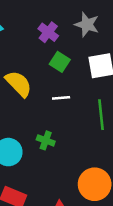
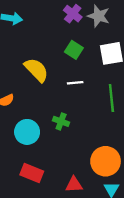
purple cross: (48, 32) -> (73, 14), moved

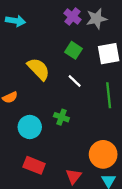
gray star: (99, 16) -> (97, 19), turned -30
white line: (75, 83) -> (75, 81), turned 48
red triangle: (74, 185) -> (74, 176), turned -49

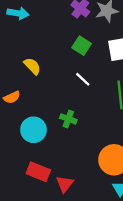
yellow semicircle: (38, 69) -> (32, 66), moved, size x0.7
red triangle: (74, 176) -> (65, 184), moved

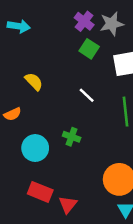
green square: (82, 46) -> (89, 49), moved

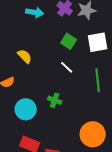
cyan arrow: (19, 26) -> (35, 12), moved
green square: (89, 49) -> (69, 41), moved

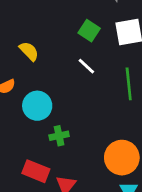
green cross: (55, 100) -> (59, 136), moved, turned -32
cyan circle: (26, 109) -> (37, 106), moved

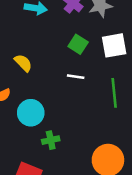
white line: (86, 66) -> (76, 77), turned -35

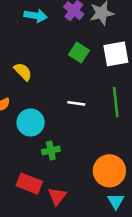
white line: (76, 77) -> (76, 103), moved

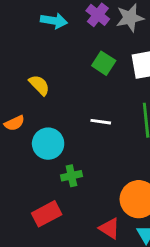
red rectangle: (29, 184) -> (47, 214), turned -50
red triangle: (57, 196) -> (109, 228), moved, turned -36

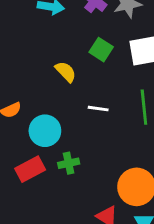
yellow semicircle: (39, 85) -> (66, 72), moved
red rectangle: (47, 214) -> (30, 169), moved

